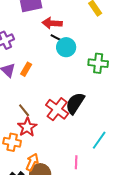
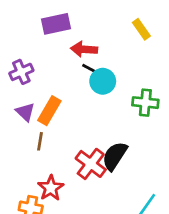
orange rectangle: (26, 69) -> (49, 111), size x1.5
brown line: (24, 110) -> (40, 141), moved, turned 48

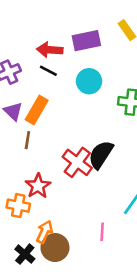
purple rectangle: (56, 24) -> (86, 41), moved
red arrow: (84, 49) -> (50, 50), moved
black line: (91, 69) -> (48, 71), moved

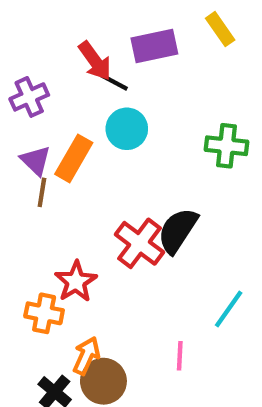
red arrow: (50, 50) -> (95, 61), turned -130
black line: (48, 71) -> (114, 82), moved
cyan circle: (89, 81) -> (127, 129), moved
brown line: (27, 140) -> (42, 192), moved

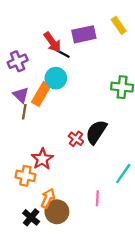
cyan circle: (127, 129) -> (56, 78), moved
red cross: (140, 243) -> (76, 139), size x0.6

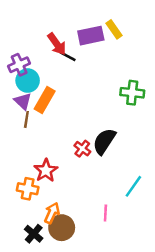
yellow rectangle: (119, 25) -> (114, 29), moved
cyan circle: (56, 78) -> (28, 81), moved

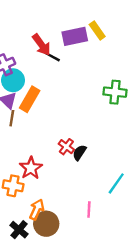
black semicircle: (104, 141) -> (79, 153), moved, size x0.6

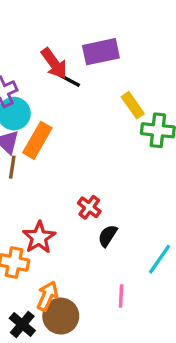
yellow rectangle: (97, 30) -> (133, 105), moved
black semicircle: (79, 153) -> (108, 236), moved

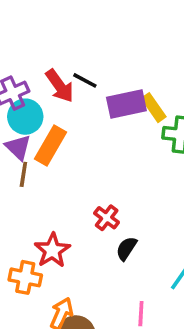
purple rectangle: (101, 52) -> (126, 104), moved
red arrow: (54, 63) -> (60, 86), moved

